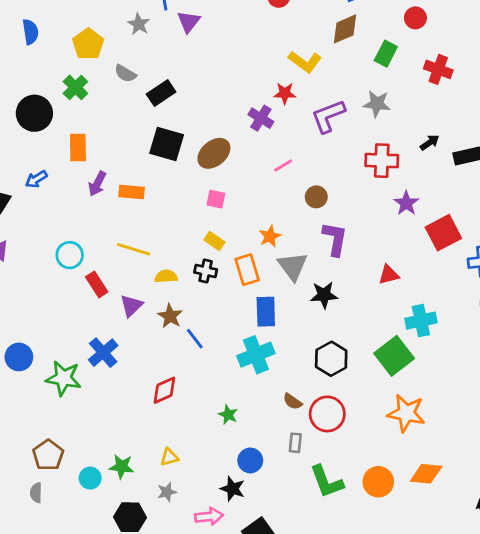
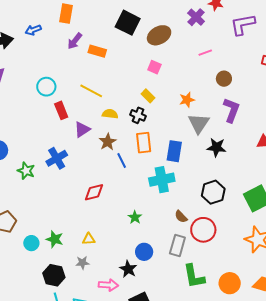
orange rectangle: (247, 270) -> (144, 143), moved
green star: (64, 378) -> (26, 171), size x0.7
gray rectangle: (295, 443) -> (177, 245), size x1.5

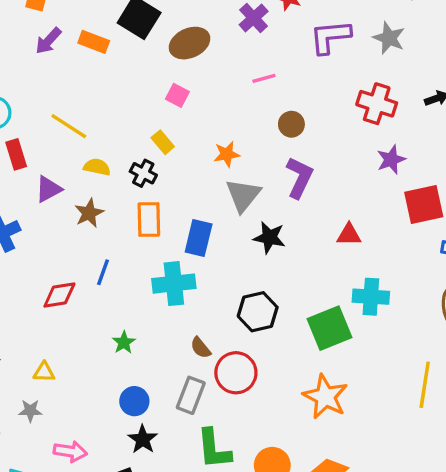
orange rectangle: (97, 51) -> (94, 42), moved
blue line: (122, 161) -> (103, 272), moved, turned 42
black star: (128, 269) -> (143, 439), moved

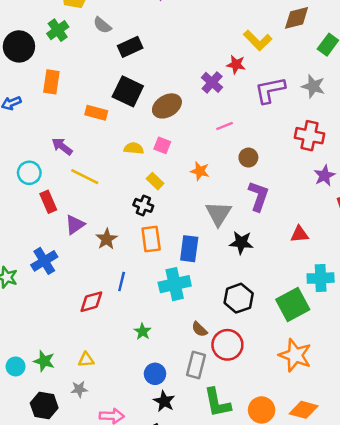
purple arrow: (48, 41) -> (62, 146), moved, turned 90
orange star: (227, 154) -> (200, 171), moved, turned 30
yellow semicircle: (97, 167) -> (134, 148), moved

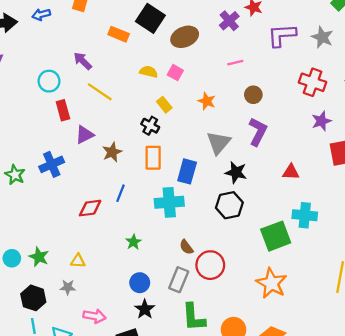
black hexagon: (239, 298) -> (229, 205), moved

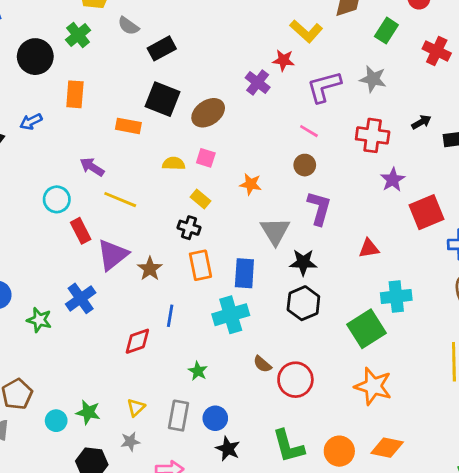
pink line: (235, 63) -> (309, 131), moved, turned 56
purple triangle: (85, 135) -> (113, 255), size x1.4
yellow triangle: (78, 261) -> (136, 407), turned -35
gray rectangle: (179, 280) -> (179, 416), moved

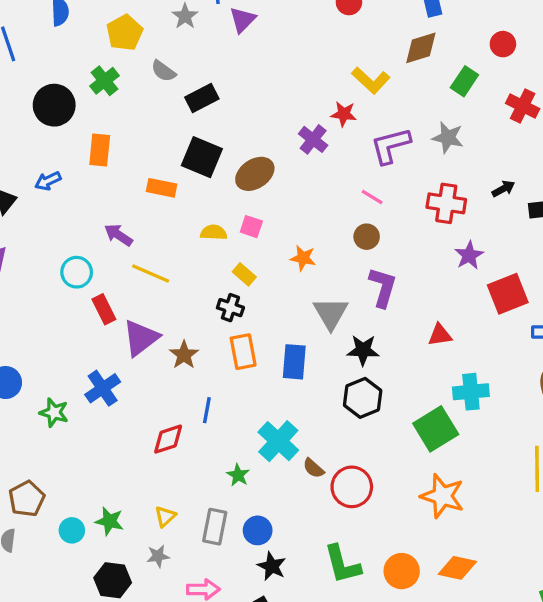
cyan cross: (231, 315) -> (278, 441), moved, turned -32

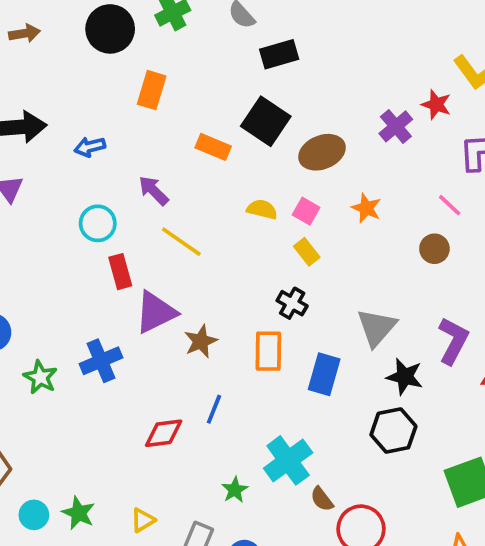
blue arrow: (48, 181) -> (90, 147), moved
orange star: (303, 258) -> (366, 208), moved
yellow rectangle: (244, 274) -> (307, 252), moved
purple L-shape: (383, 287) -> (453, 341), moved
black cross: (230, 308) -> (292, 303), moved

